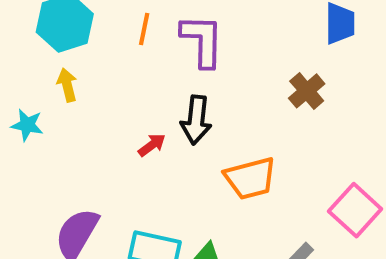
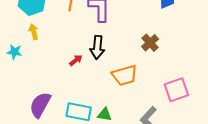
brown cross: (307, 91) -> (150, 43), moved
pink square: (355, 210) -> (176, 90), turned 30

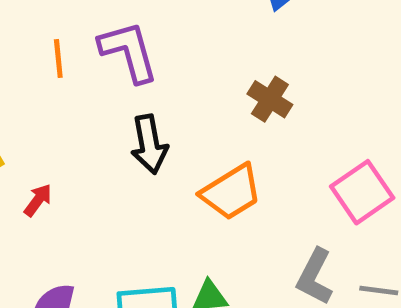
red arrow: (76, 60) -> (38, 200), moved

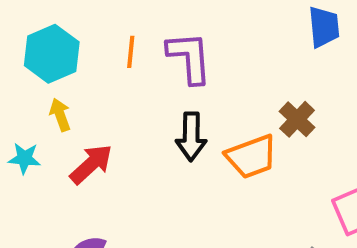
orange trapezoid: (231, 192) -> (251, 157), moved
red arrow: (38, 200) -> (91, 164), size x1.6

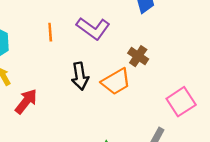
orange line: (131, 52) -> (50, 32), moved
purple L-shape: (189, 58) -> (93, 28), moved, turned 140

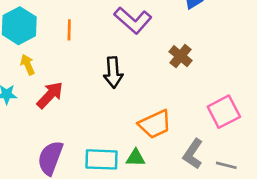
orange line: (50, 32) -> (69, 30), moved
orange trapezoid: (116, 82) -> (155, 124), moved

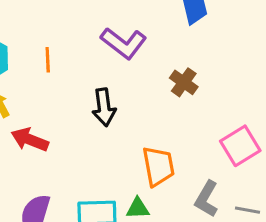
red arrow: (50, 95) -> (30, 140), turned -108
orange trapezoid: (155, 124) -> (158, 166), turned -72

